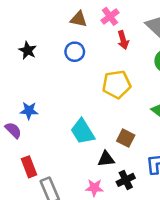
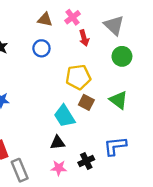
cyan trapezoid: (83, 132) -> (64, 116), moved
brown square: (126, 138) -> (86, 102), moved
black triangle: (106, 159) -> (58, 143), moved

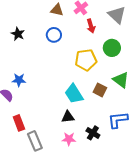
green circle: (122, 56) -> (112, 48), moved
brown square: (86, 102) -> (100, 90), moved
black cross: (86, 161) -> (93, 133), turned -32

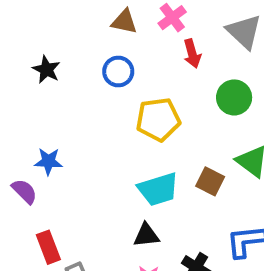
yellow pentagon: (86, 60) -> (158, 119), moved
cyan trapezoid: (74, 94) -> (158, 189), turned -75

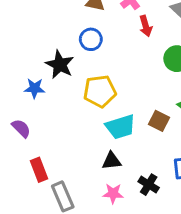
black star: (46, 70) -> (60, 65), moved, size x1.4
yellow pentagon: (158, 119) -> (100, 91), moved
blue star: (48, 161) -> (35, 88), moved

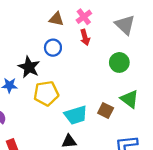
red arrow: (146, 26) -> (85, 37), moved
yellow pentagon: (100, 91) -> (46, 93), moved

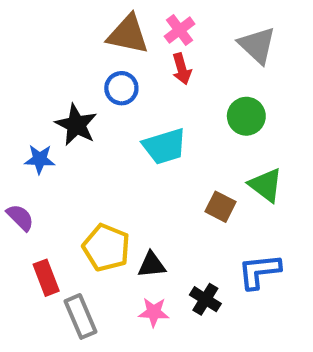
brown triangle: (56, 19) -> (128, 34), size x1.5
yellow pentagon: (46, 93) -> (106, 248), moved, turned 30
cyan trapezoid: (76, 115) -> (164, 146), moved

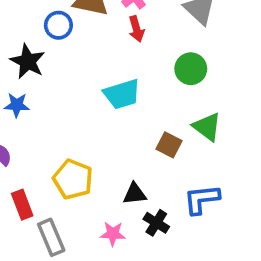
blue circle: (121, 88) -> (58, 25), moved
black star: (76, 125) -> (28, 61), moved
black triangle: (152, 265) -> (135, 194), moved

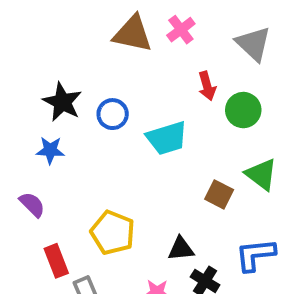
blue circle: (58, 25) -> (113, 114), moved
red arrow: (136, 29) -> (207, 86), moved

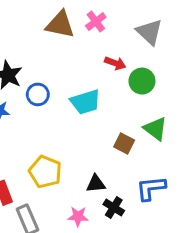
red arrow: (207, 86) -> (115, 63), turned -54
blue circle: (113, 114) -> (38, 94), moved

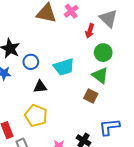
red arrow: (115, 63) -> (90, 31), moved, turned 88
green triangle: (155, 129) -> (100, 75), moved
black triangle: (96, 184) -> (40, 87), moved

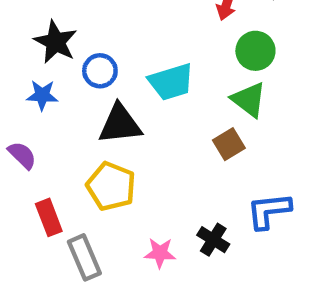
black triangle: (40, 87) -> (120, 124), size x1.5
brown square: (91, 96) -> (229, 144), turned 32

